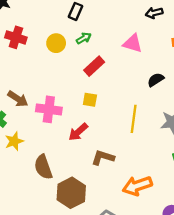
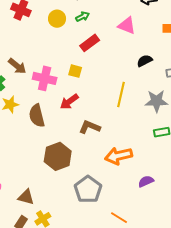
yellow square: (90, 100) -> (75, 71), moved
brown semicircle: (43, 167) -> (37, 116), moved

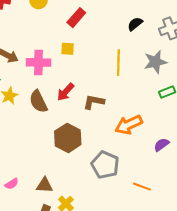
red arrow: (69, 102) -> (66, 92), moved

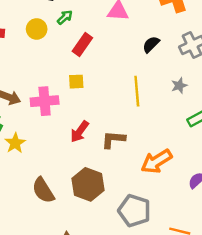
gray star: (155, 62) -> (179, 86), size x0.6
brown semicircle: (38, 101) -> (43, 190), moved

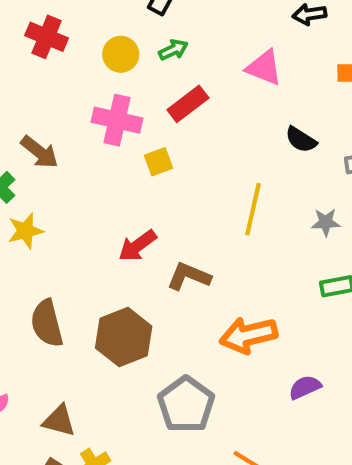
black semicircle: (151, 44) -> (301, 140), turned -120
yellow square: (76, 82) -> (158, 162), turned -35
pink cross: (45, 101) -> (117, 120), moved

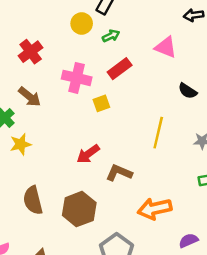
red cross: (47, 37) -> (31, 52), moved, turned 30
yellow circle: (121, 54) -> (82, 23), moved

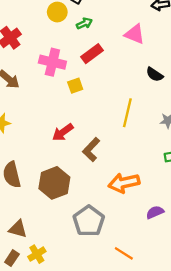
brown L-shape: (119, 173) -> (91, 150), turned -70

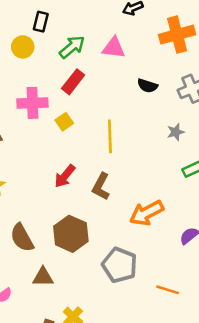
green arrow: (84, 23) -> (72, 47), moved, size x1.5
yellow line: (127, 113) -> (110, 136), moved
brown triangle: (18, 229) -> (43, 277), moved

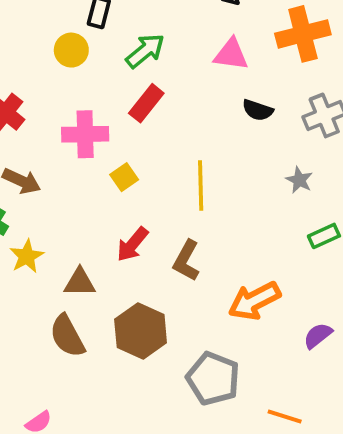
pink triangle: (114, 48) -> (231, 54), moved
yellow square: (64, 122) -> (124, 177), moved
gray star: (176, 132) -> (299, 180), turned -30
brown triangle: (43, 277) -> (80, 282), moved

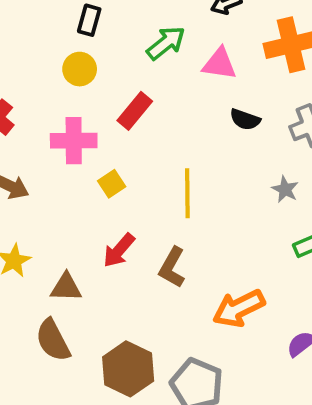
yellow circle: (71, 50) -> (80, 69), moved
green arrow: (145, 51) -> (166, 43), moved
brown hexagon: (141, 331) -> (128, 369), moved

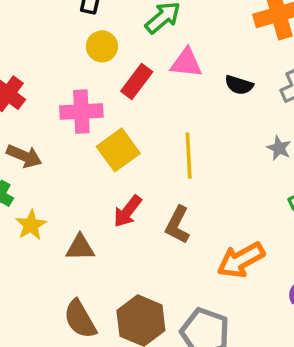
pink triangle: (219, 64) -> (186, 63), moved
yellow circle: (80, 69) -> (102, 46), moved
yellow square: (112, 184) -> (118, 150), size x1.6
brown semicircle: (53, 340) -> (80, 319), moved

